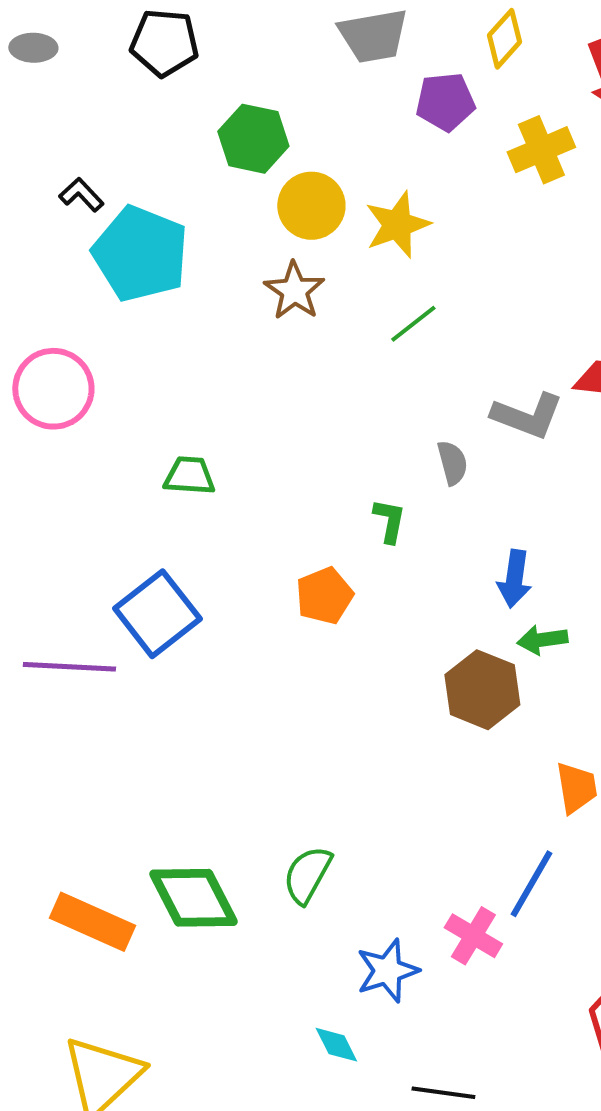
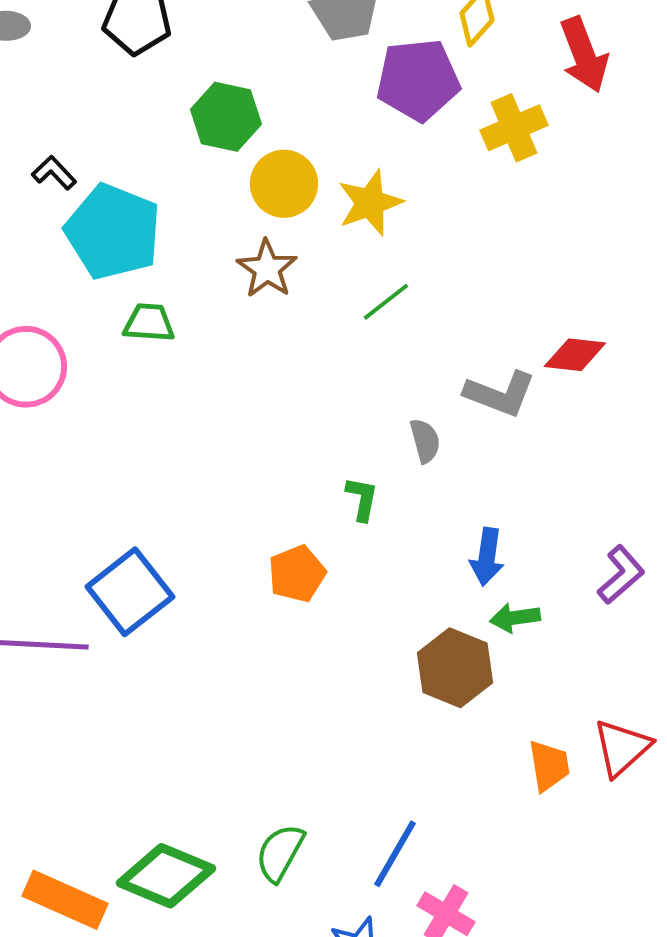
purple pentagon: (445, 102) -> (418, 80), size x1.4
green trapezoid: (189, 476) -> (149, 323), moved
blue line: (531, 884) -> (395, 854), moved
green diamond: (193, 898) -> (166, 876), turned -40

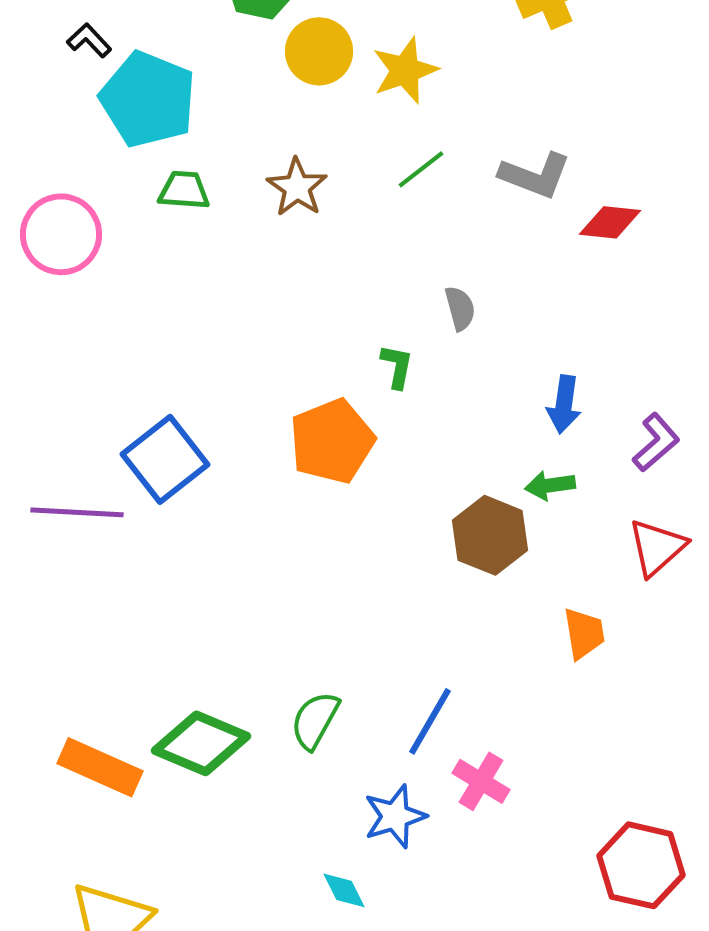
brown star: (267, 269) -> (297, 187), moved
gray L-shape: (500, 394) -> (535, 175), moved
blue arrow: (487, 557) -> (564, 404), moved
orange pentagon: (297, 574) -> (332, 441), size x1.5
red triangle: (622, 748) -> (657, 547), moved

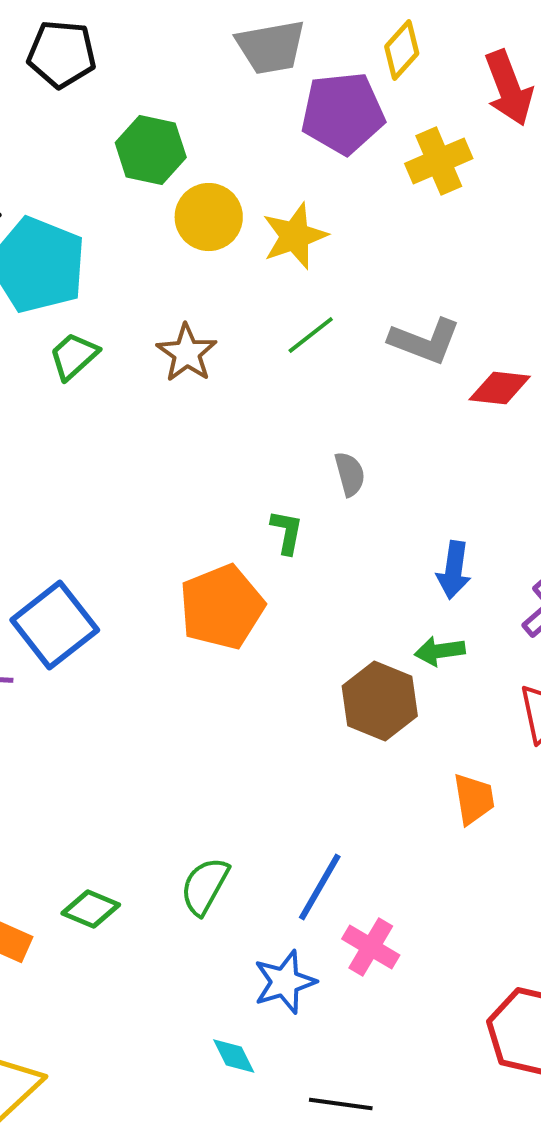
green trapezoid: (184, 190) -> (74, 356), turned -46
green diamond: (201, 743) -> (91, 909), size x0.6

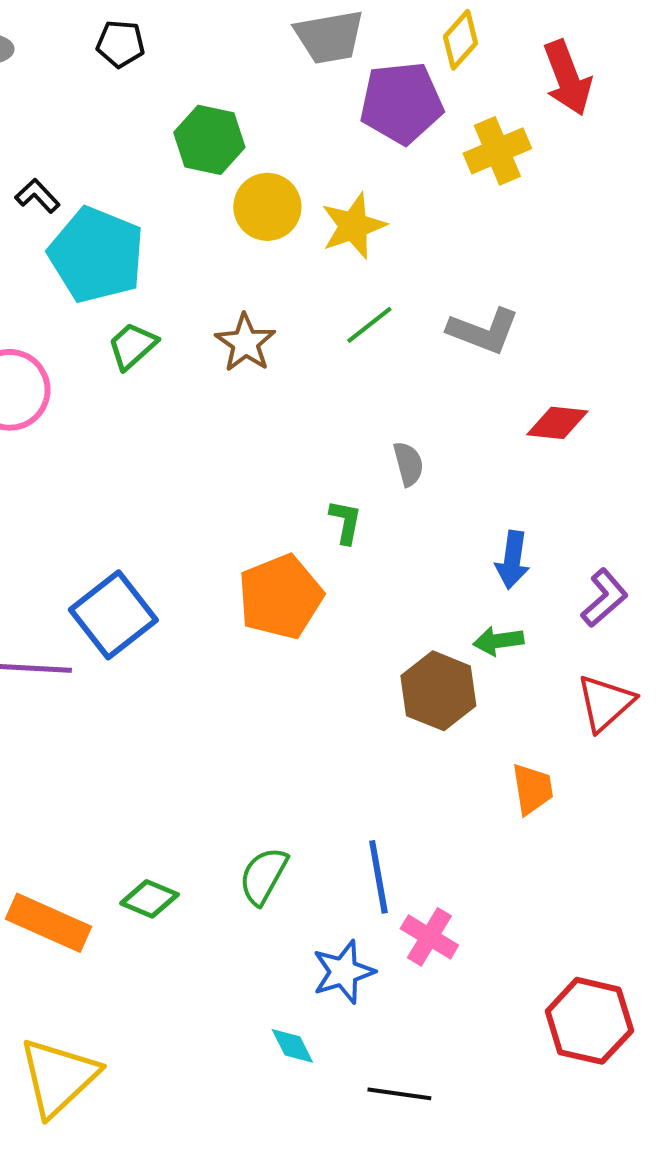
black pentagon: (62, 54) -> (120, 44), size x0.7
red diamond: (500, 388) -> (557, 423), moved
blue line: (320, 887) -> (378, 877), turned -40

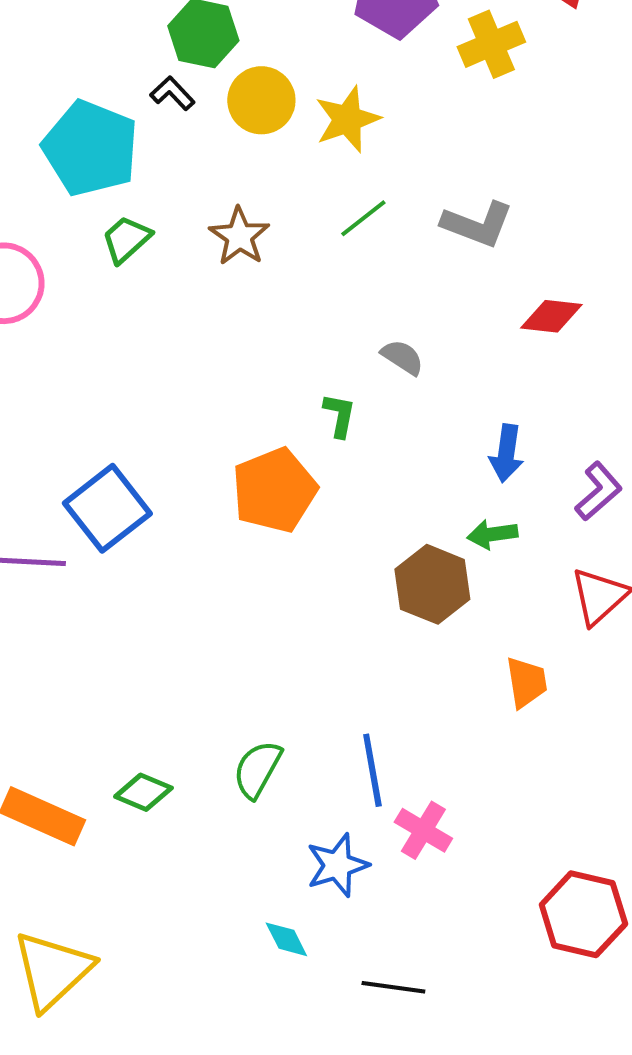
black L-shape: (37, 196) -> (172, 93), moved
gray semicircle: (408, 464) -> (402, 357), turned -42

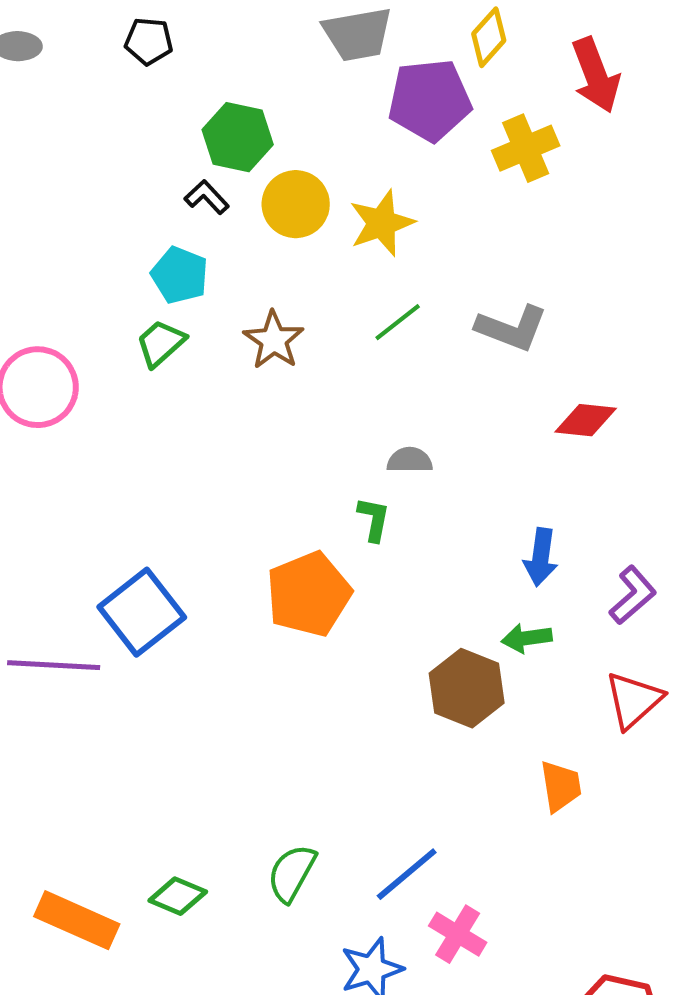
cyan pentagon: (90, 148) -> (180, 275), moved, size x0.6
gray semicircle: (402, 357) -> (410, 460), moved, turned -33
blue line: (372, 770) -> (407, 874), turned 60

